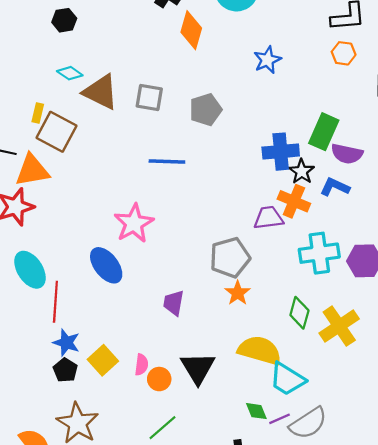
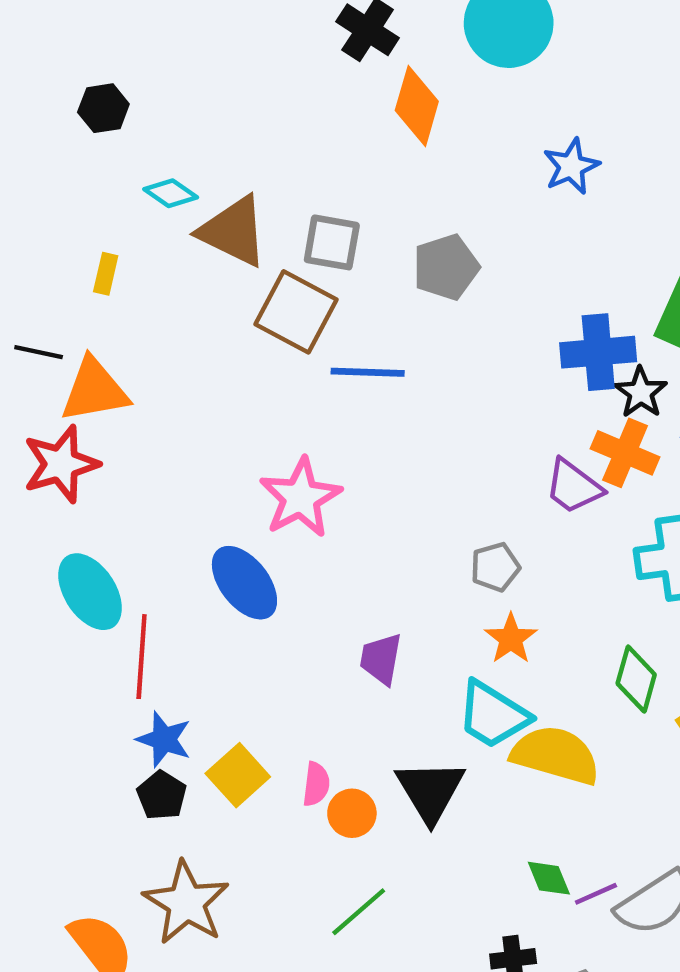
black hexagon: (64, 20) -> (103, 108), moved
brown square: (57, 132) -> (296, 312), moved
purple trapezoid: (268, 218) -> (574, 486), turned -136
gray pentagon: (230, 258) -> (495, 567), size x0.6
cyan trapezoid: (287, 379) -> (493, 715), moved

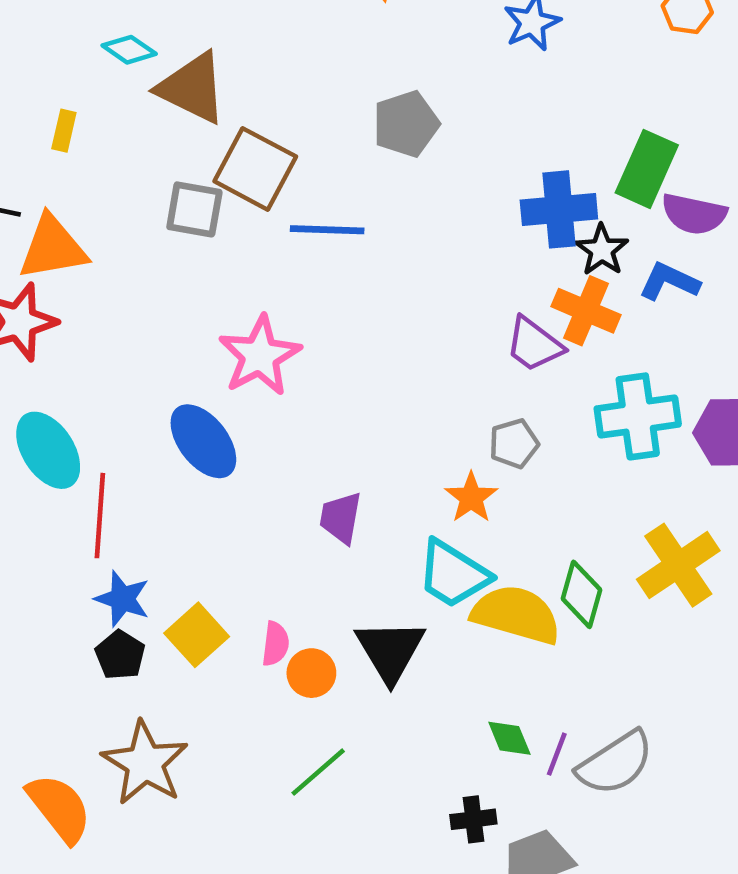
gray square: (332, 242) -> (194, 209), moved
gray pentagon: (495, 567) -> (514, 444), moved
green diamond: (636, 679) -> (581, 594), moved
purple line: (596, 894) -> (557, 754), turned -45

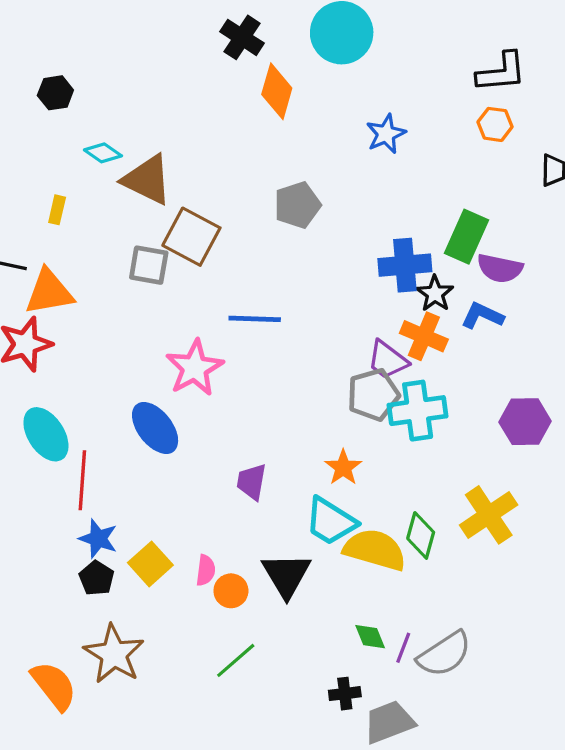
blue line: (327, 230) -> (255, 319), moved
cyan cross: (638, 416) -> (418, 411), moved
gray pentagon: (514, 444) -> (373, 395), moved, size x1.5

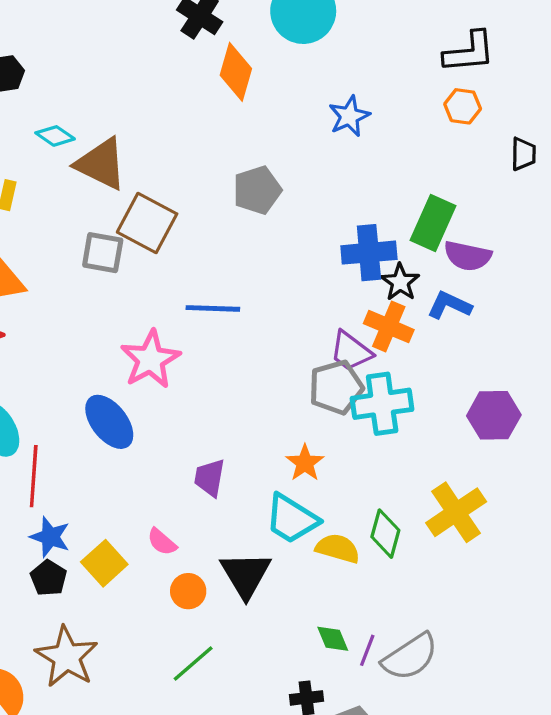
yellow semicircle: (375, 550) -> (338, 548), size x0.7
pink semicircle: (206, 570) -> (162, 542), moved, turned 124

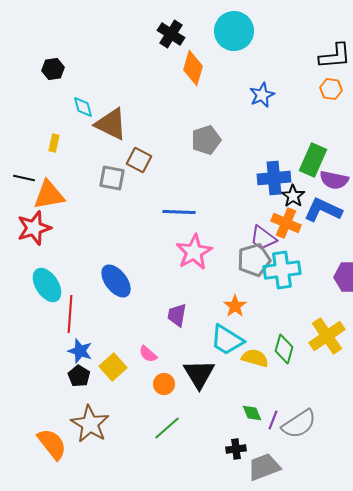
cyan diamond: (55, 136) -> (83, 107), turned 40
brown square: (147, 223) -> (139, 160), size x0.7
blue L-shape: (449, 305) -> (323, 210), size x1.4
pink star: (150, 359) -> (194, 252), moved

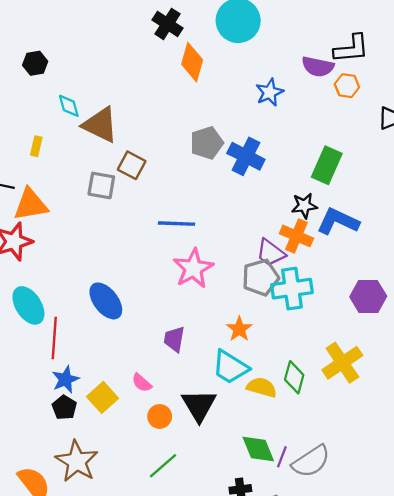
blue cross: (274, 178) -> (246, 156), moved, turned 32
purple semicircle: (334, 180) -> (318, 67), moved
black star: (293, 196) -> (304, 206), turned 30
blue star: (80, 351) -> (65, 379), turned 30
green diamond: (252, 413) -> (258, 449), size x1.5

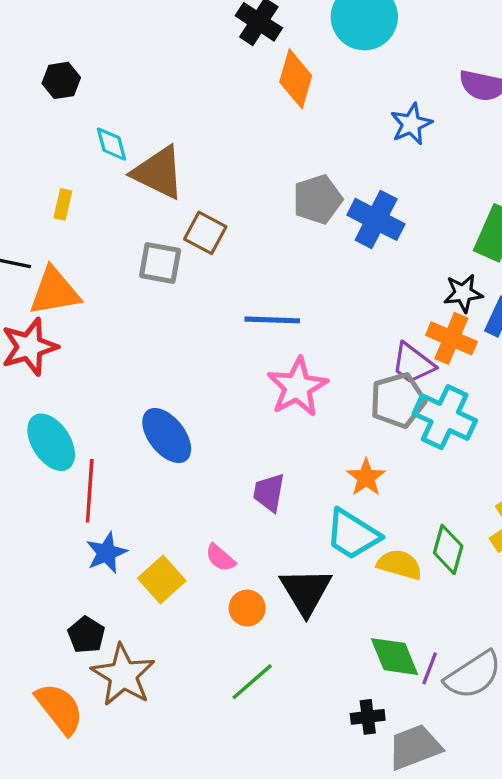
cyan cross: (292, 289) -> (445, 417), turned 33
black pentagon: (64, 407) -> (86, 635), moved

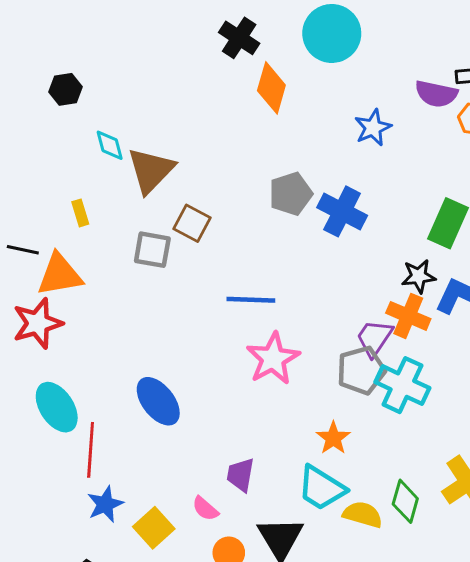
brown triangle: (158, 173) -> (151, 170), turned 48
yellow rectangle: (63, 204) -> (80, 213), moved, turned -30
purple trapezoid: (413, 364) -> (374, 338), turned 87
purple trapezoid: (269, 492) -> (241, 475), moved

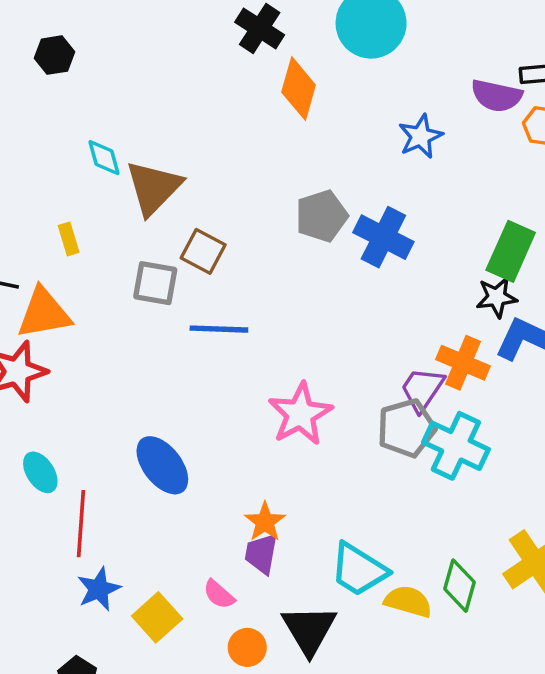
black hexagon: (66, 89) -> (54, 55), moved
black star: (419, 276) -> (497, 297), moved
blue line: (251, 300) -> (219, 329), moved
cyan ellipse: (57, 407) -> (40, 472), size x0.7
orange star: (333, 438) -> (265, 522), moved

